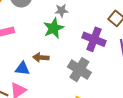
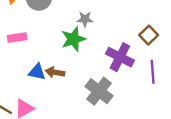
blue triangle: (22, 69) -> (37, 72), moved

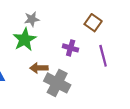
purple cross: (120, 57) -> (71, 48), size x0.6
brown arrow: (55, 72) -> (39, 68), moved

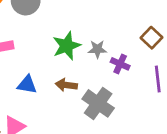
gray star: (32, 19) -> (97, 49), moved
brown arrow: (39, 68) -> (66, 85), moved

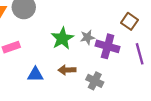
purple cross: (120, 64) -> (108, 46), size x1.5
gray cross: (98, 103) -> (95, 81), size x0.7

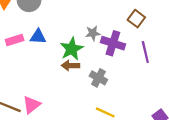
green star: (62, 38) -> (72, 49), moved
blue triangle: (35, 75) -> (38, 37), moved

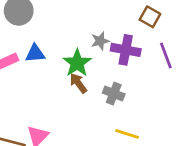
brown arrow: (70, 66) -> (78, 83), turned 60

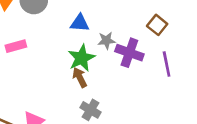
blue triangle: (35, 53) -> (80, 23), moved
gray cross: (114, 94) -> (91, 110), moved

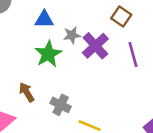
purple cross: (129, 53) -> (95, 46), turned 32
brown arrow: (80, 77) -> (27, 92), moved

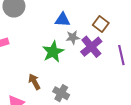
brown square: (121, 16) -> (101, 24), moved
blue triangle: (44, 20) -> (62, 20), moved

